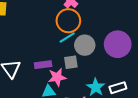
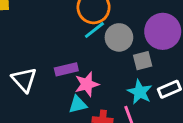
gray square: (71, 62) -> (143, 61), moved

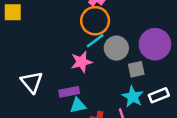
purple rectangle: (66, 69) -> (69, 92), moved
pink star: (87, 84) -> (81, 62), moved

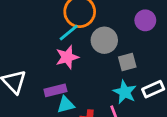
cyan line: (95, 41) -> (69, 33), moved
purple circle: (155, 44) -> (145, 20), moved, size x0.6

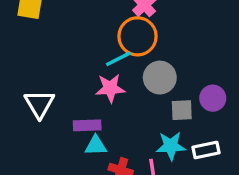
purple circle: (145, 20) -> (213, 98), moved
cyan star: (125, 92) -> (171, 146), turned 30

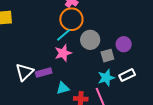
white triangle: (39, 104) -> (24, 72), turned 30
purple rectangle: (87, 125) -> (44, 73), moved

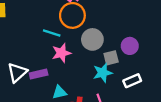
cyan line: (64, 35) -> (52, 33), moved, turned 56
cyan star: (106, 78) -> (103, 73), moved

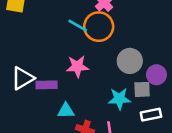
cyan line: (52, 33) -> (78, 26), moved
gray circle: (92, 39) -> (130, 61), moved
gray square: (111, 58) -> (142, 89), moved

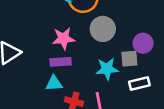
gray circle: (130, 61) -> (103, 29), moved
purple rectangle: (47, 85) -> (61, 62), moved

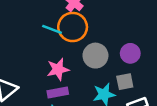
purple circle: (143, 43) -> (130, 53), moved

